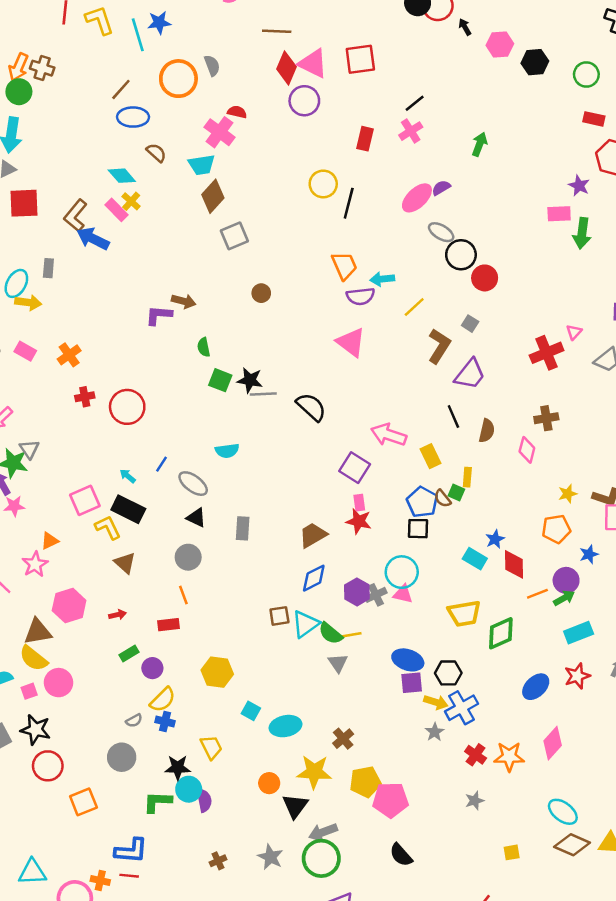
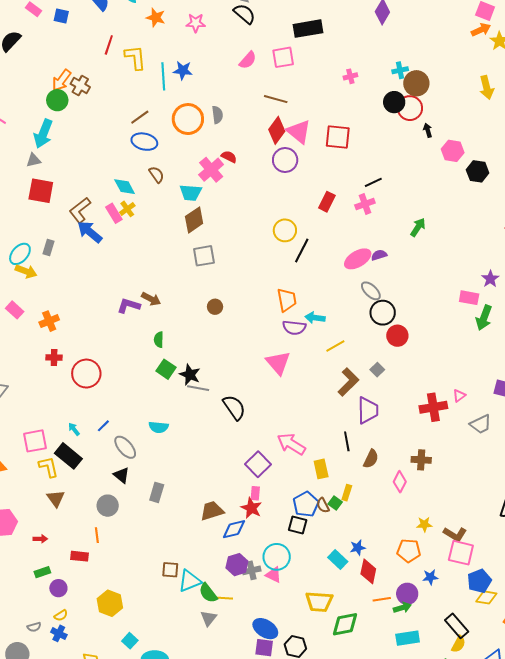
purple trapezoid: (470, 374) -> (368, 410), turned -52
blue diamond: (314, 578) -> (234, 529), moved
yellow semicircle: (163, 700) -> (61, 615), size x0.6

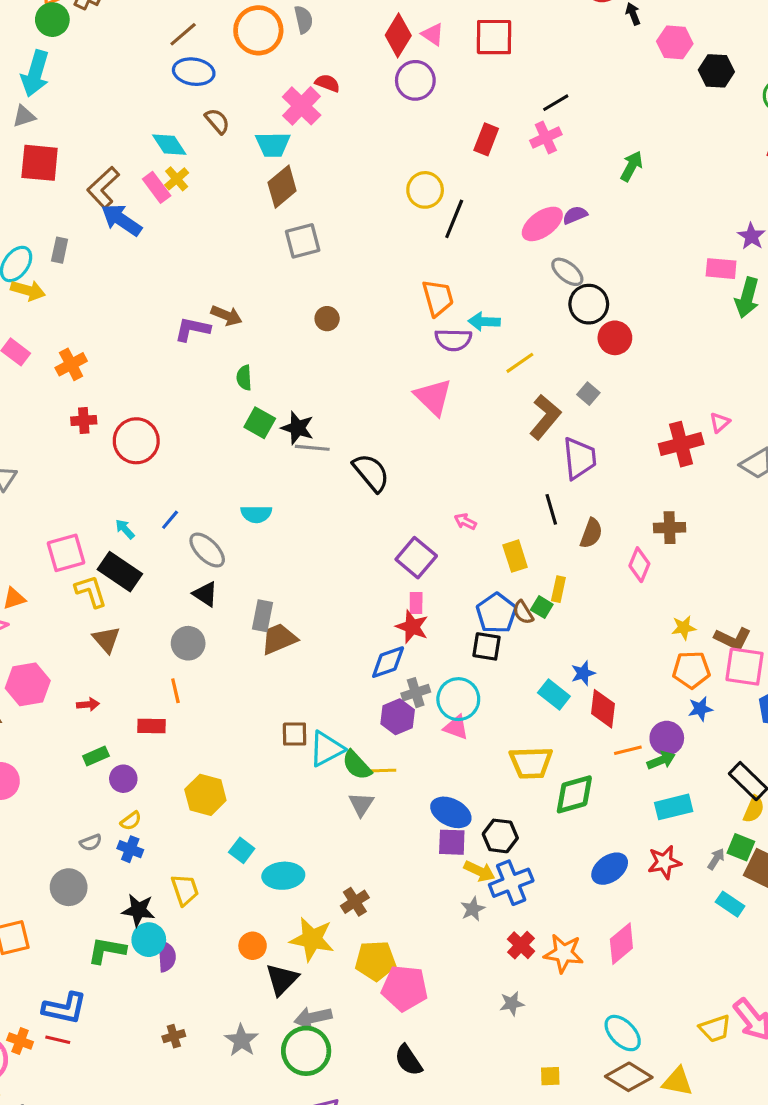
pink triangle: (299, 132) -> (433, 34), size x0.6
pink arrow: (291, 444) -> (465, 521), size x0.5
brown trapezoid: (212, 511) -> (279, 639), moved
orange pentagon: (409, 551) -> (691, 670), moved
gray cross: (252, 570) -> (416, 693), moved

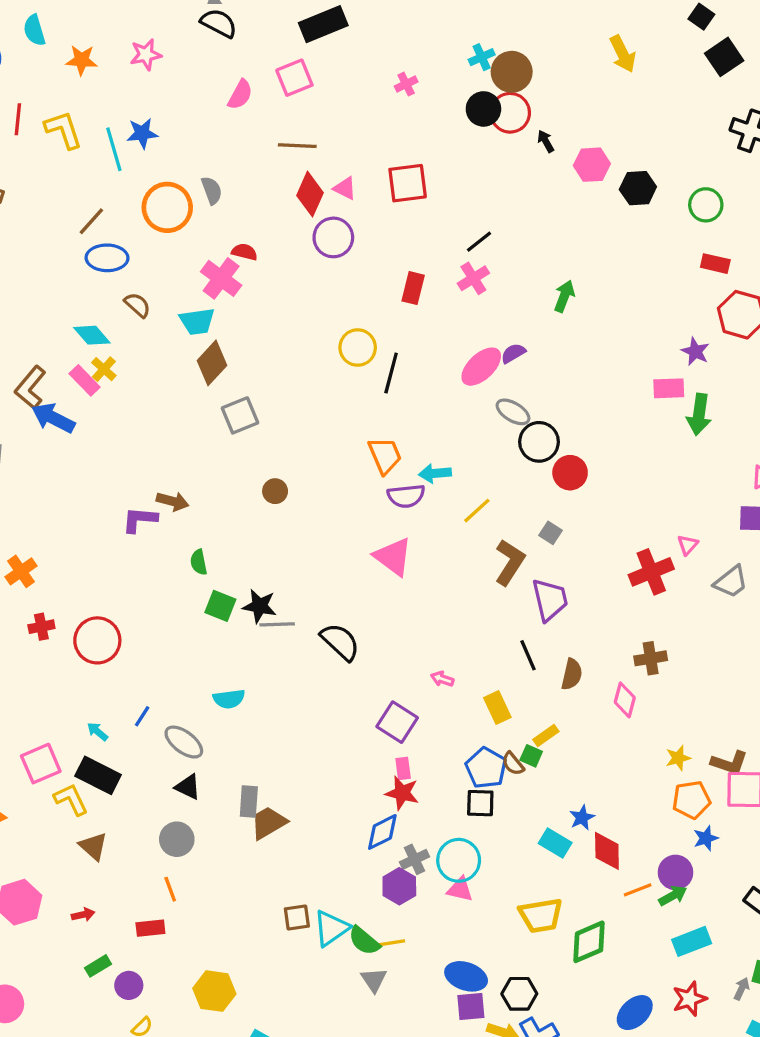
yellow rectangle: (558, 589) -> (546, 735), turned 50

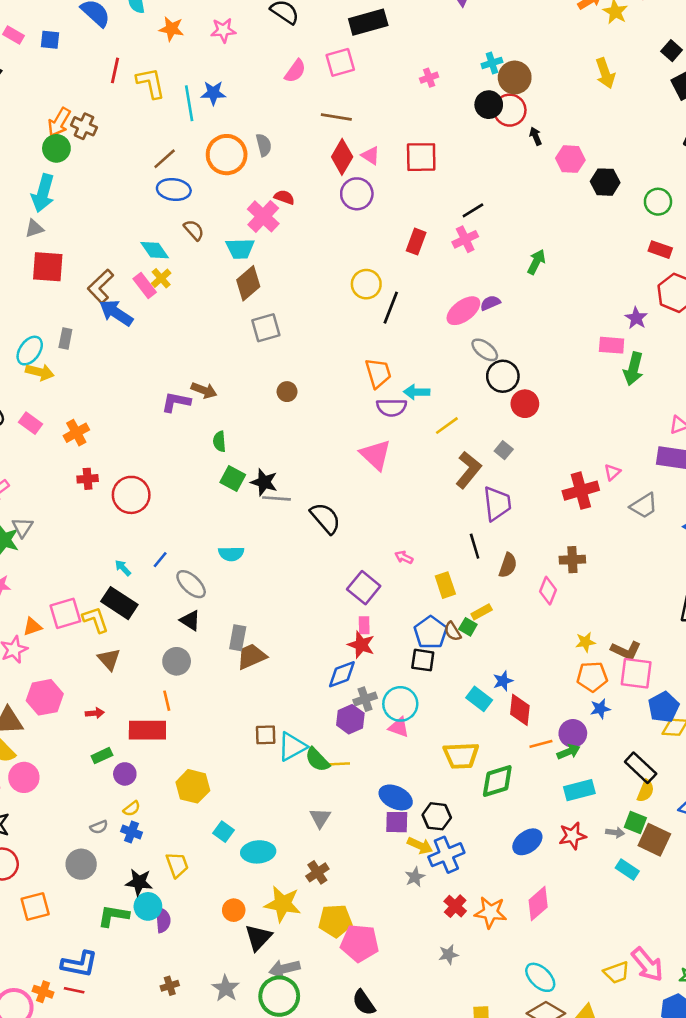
pink square: (41, 764) -> (65, 613), moved
red rectangle: (150, 928) -> (147, 730), size x1.6
gray triangle: (374, 980) -> (320, 818), moved
gray arrow: (742, 989) -> (615, 833), turned 66

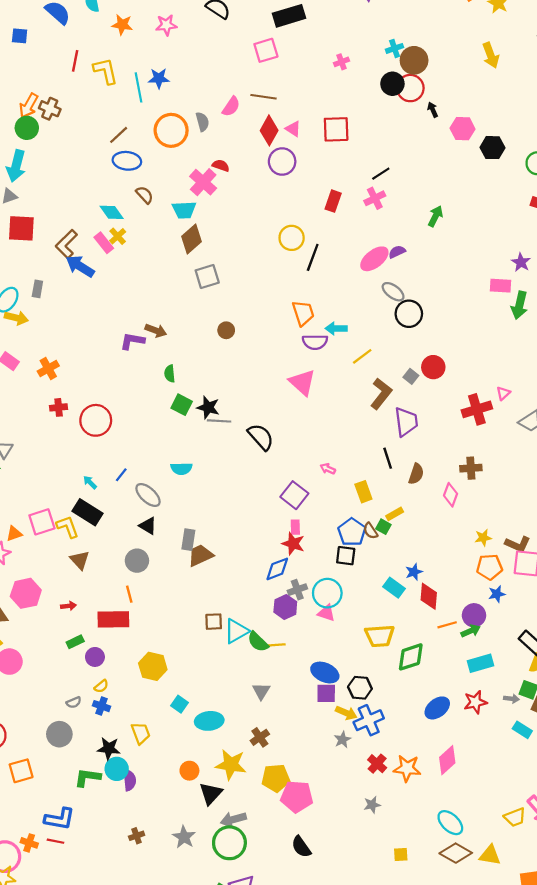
pink semicircle: (295, 71) -> (231, 107), moved
red circle: (525, 404) -> (433, 367), moved

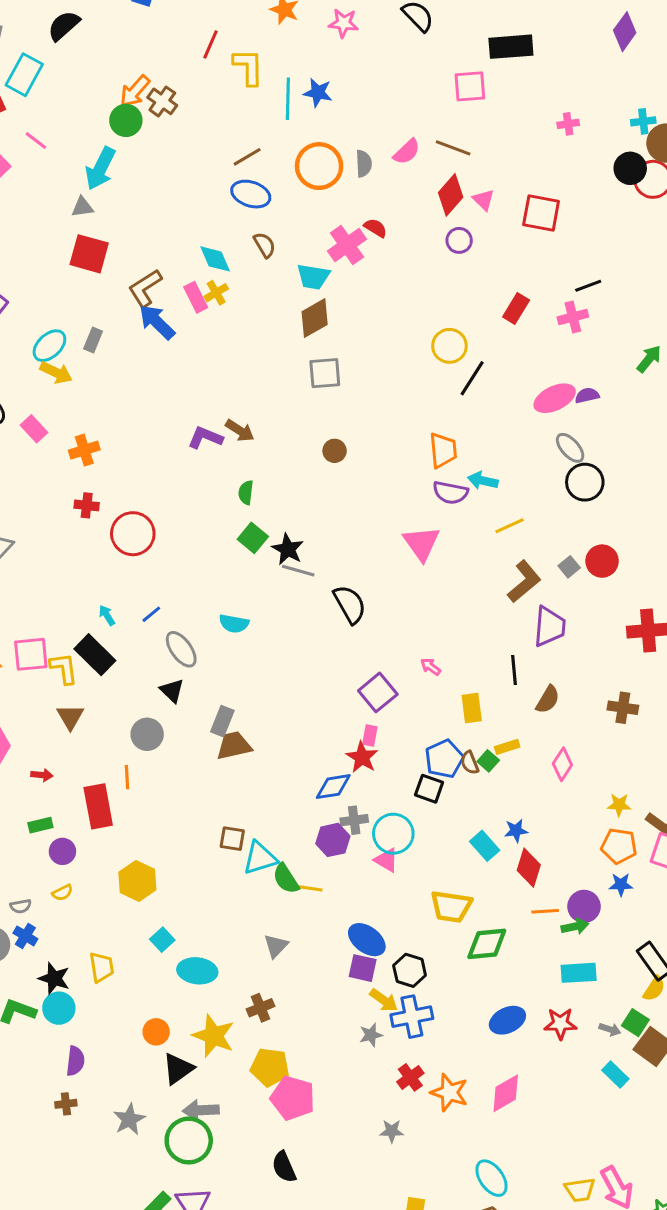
purple circle: (282, 161) -> (459, 240), size x0.7
pink diamond: (451, 495) -> (562, 764), moved
red rectangle: (113, 619) -> (98, 806), turned 68
blue cross: (102, 706) -> (25, 936), moved
purple semicircle: (130, 780) -> (75, 1061), moved

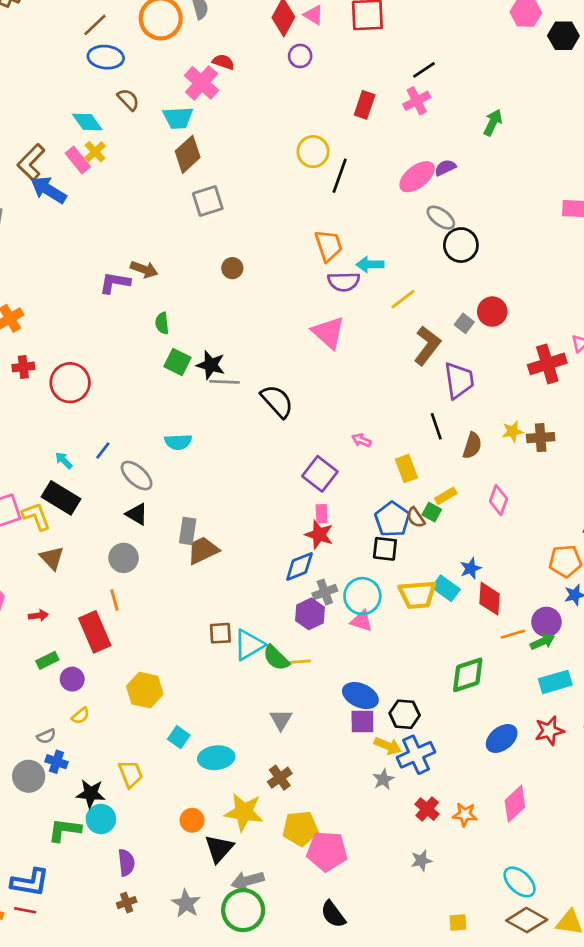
yellow star: (619, 805) -> (512, 431), moved
yellow trapezoid: (451, 906) -> (417, 595), moved
orange star: (449, 1092) -> (465, 814), size x0.7

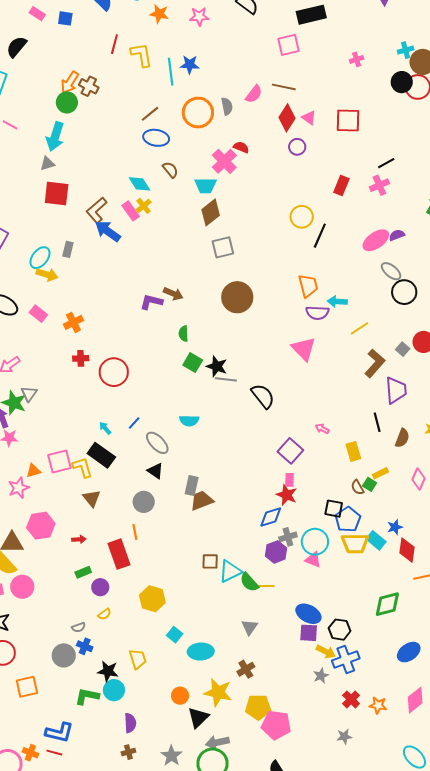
brown circle: (232, 268) -> (237, 297), size x2.0
blue pentagon: (392, 519) -> (348, 519), moved

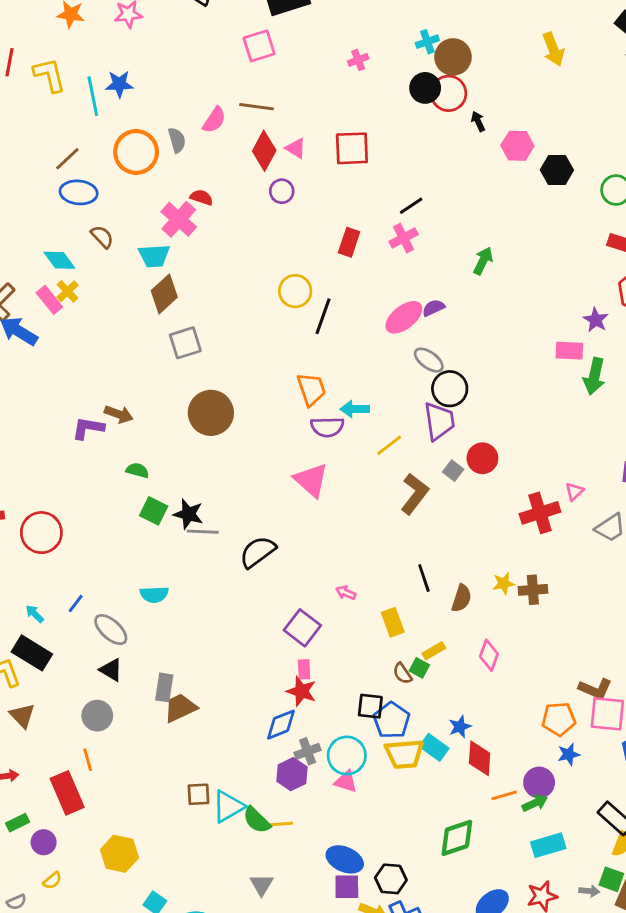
green semicircle: (183, 334) -> (137, 470), turned 112
purple trapezoid: (396, 390) -> (439, 421), moved
black semicircle: (263, 396) -> (258, 552), turned -84

